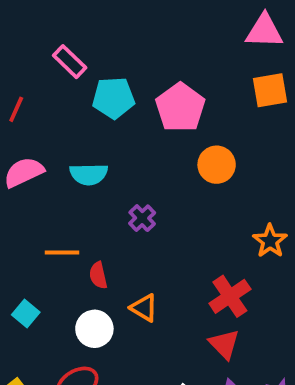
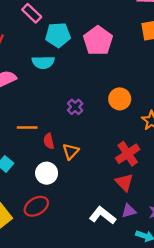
orange circle: (217, 165) -> (120, 99), moved
cyan semicircle: (89, 174) -> (43, 62), moved
orange triangle: (144, 308) -> (71, 151), moved, turned 42

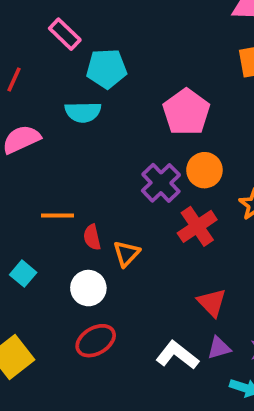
pink pentagon: (98, 41) -> (186, 112), moved
purple cross: (75, 107) -> (161, 183), moved, size x1.5
red cross: (128, 154) -> (197, 226), moved
red ellipse: (36, 206) -> (96, 341), moved

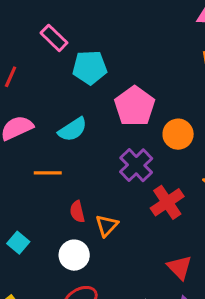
cyan semicircle: (83, 112) -> (73, 129), moved, turned -32
pink pentagon: (186, 112) -> (135, 106), moved
orange circle: (204, 170) -> (178, 134), moved
orange line: (58, 215) -> (48, 173), moved

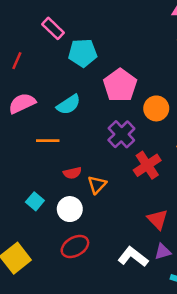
red semicircle: (77, 212) -> (72, 173), turned -90
cyan square: (18, 243) -> (35, 201), moved

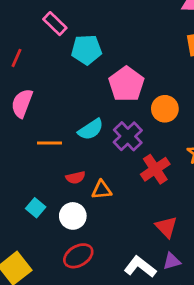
pink semicircle: (22, 103) -> (22, 103), turned -44
cyan semicircle: (69, 105) -> (91, 129), moved
orange triangle: (97, 185) -> (102, 190), turned 42

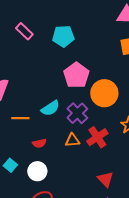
cyan pentagon: (87, 50) -> (63, 36), moved
orange circle: (165, 109) -> (104, 93), size x1.4
orange triangle: (102, 190) -> (72, 140), moved

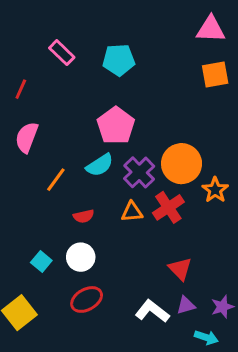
pink pentagon: (76, 75) -> (116, 126), moved
orange circle: (104, 93) -> (182, 164), moved
orange line: (20, 118) -> (56, 180), turned -54
cyan square: (10, 165) -> (41, 261), moved

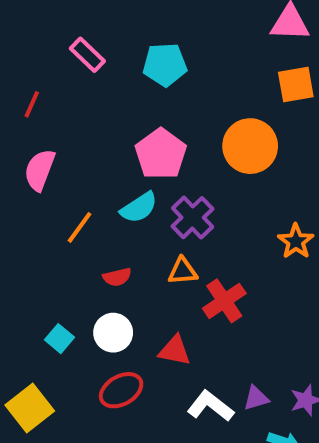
orange circle: (182, 164) -> (250, 146), moved
red cross: (168, 207) -> (224, 301), moved
red triangle: (180, 269) -> (175, 351), moved, turned -35

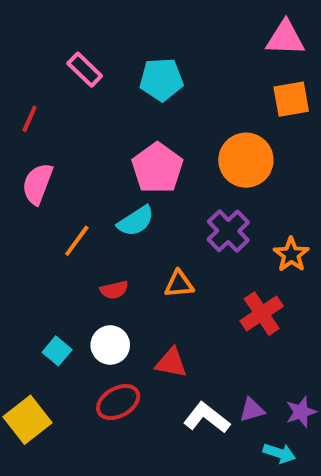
purple cross: (193, 218) -> (228, 231), moved
red cross: (224, 301) -> (262, 314), moved

